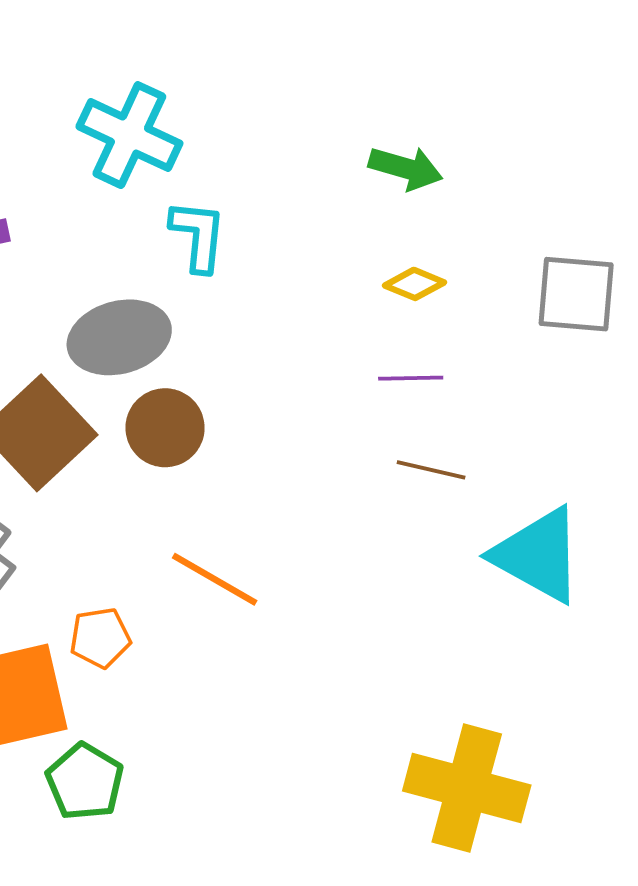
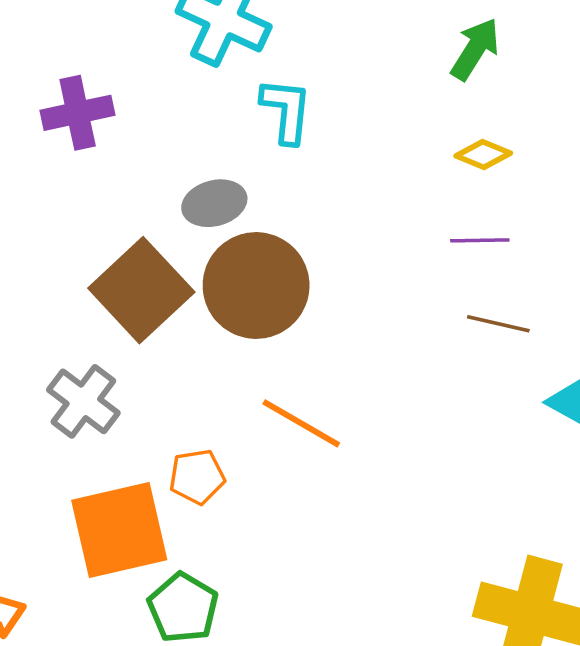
green arrow: (406, 168) -> (475, 49), turned -74
gray ellipse: (119, 337) -> (214, 203), size x0.7
brown circle: (165, 428) -> (256, 286), size x1.5

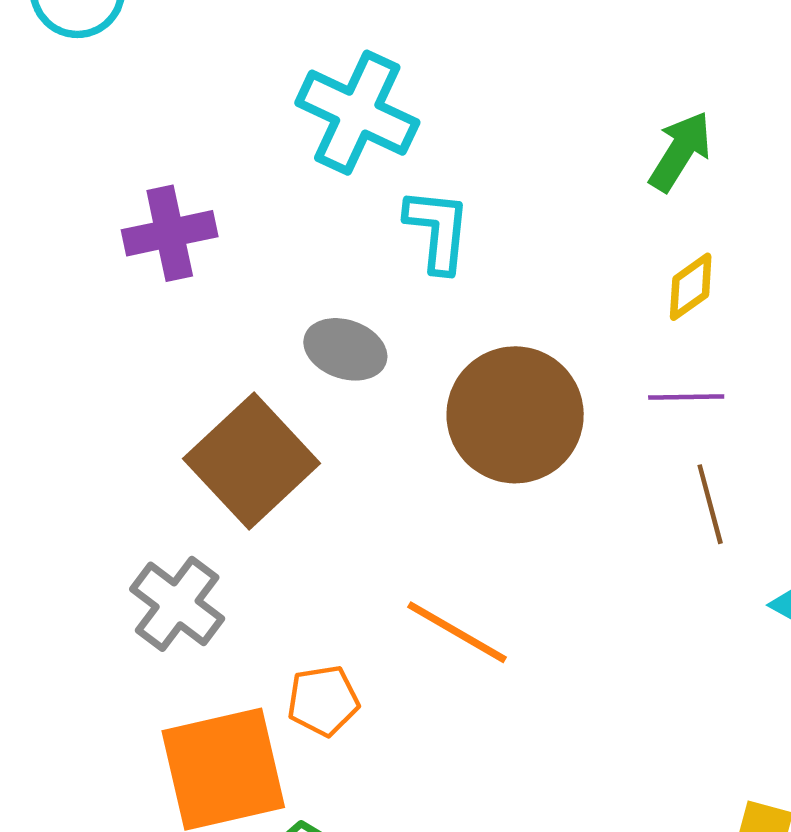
yellow diamond: (483, 155) -> (691, 287), turned -58
gray ellipse: (214, 203) -> (345, 349), turned 34
brown circle: (256, 286) -> (515, 415), moved
brown line: (498, 324) -> (710, 504), turned 62

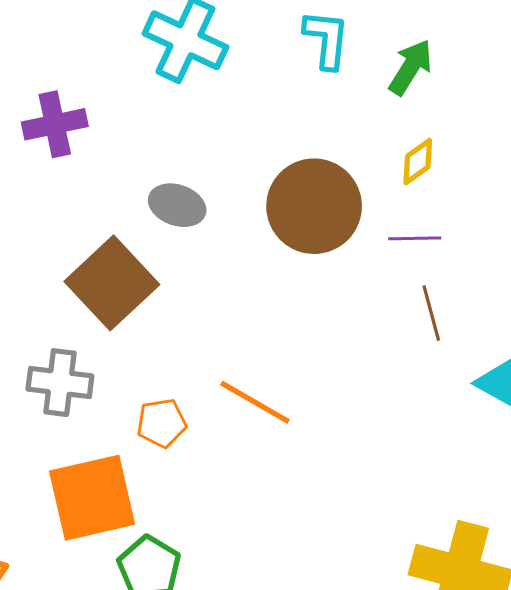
cyan L-shape: (438, 230) -> (327, 39), moved
brown circle: (515, 415) -> (314, 206), moved
gray cross: (177, 604) -> (60, 383), turned -30
orange pentagon: (323, 701) -> (162, 423), moved

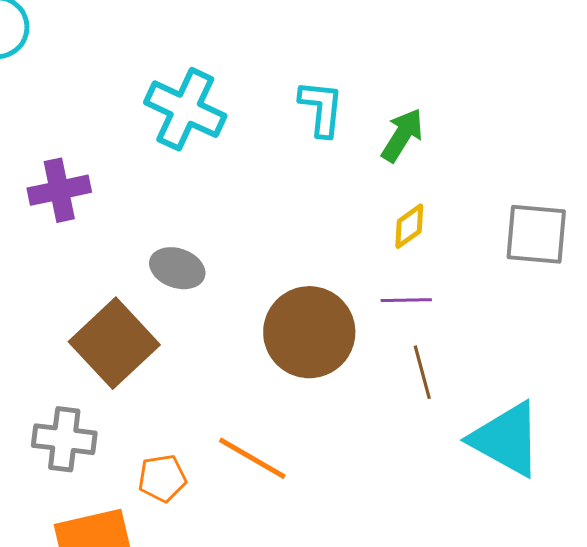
brown circle: (314, 206) -> (309, 332), moved

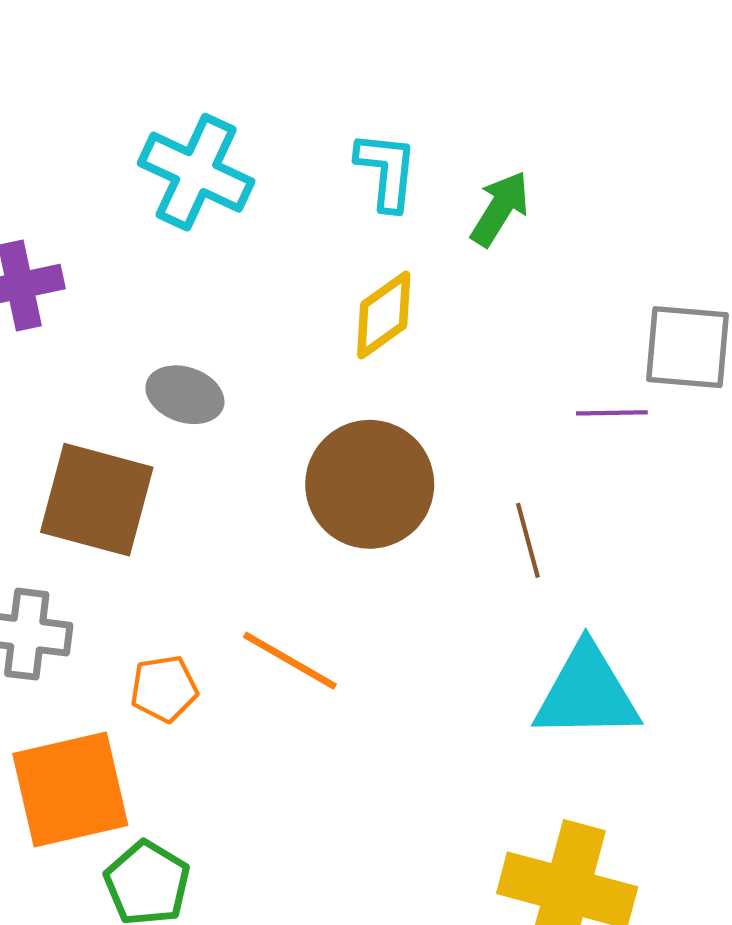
yellow diamond: (409, 226) -> (384, 315), moved, size x1.4
purple line: (406, 300) -> (612, 413), moved
brown square: (114, 343) -> (97, 500), turned -32
cyan triangle: (506, 439) -> (587, 693), moved, turned -30

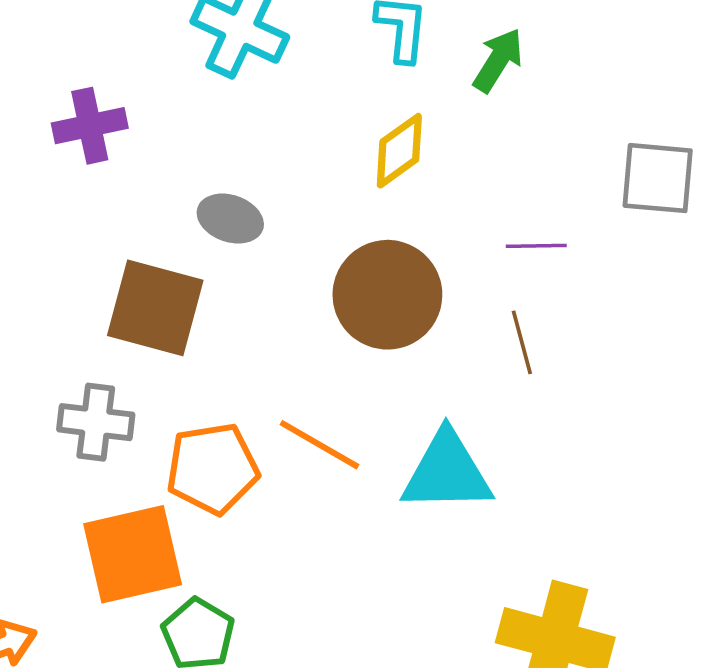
purple line: (612, 413) -> (536, 246), moved
orange pentagon: (164, 689) -> (212, 469), size x1.6
cyan triangle: (587, 693) -> (447, 472), moved

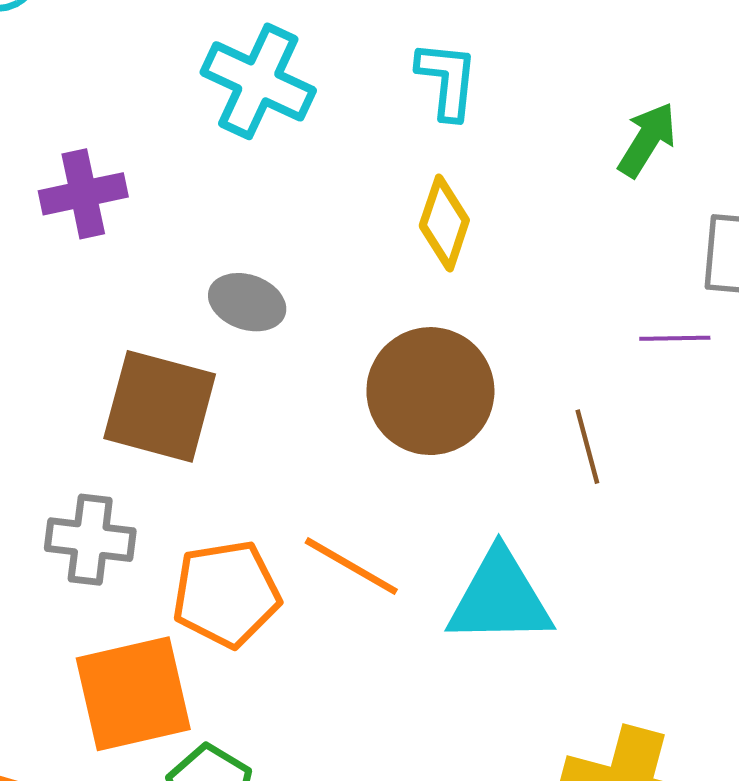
green arrow: (498, 60) -> (647, 140), moved
yellow diamond: (399, 151) -> (444, 223), turned -36
purple line: (536, 246) -> (675, 338), moved

